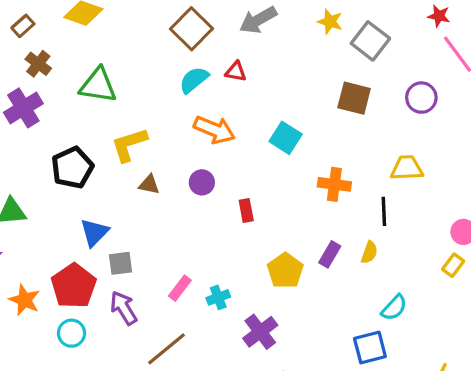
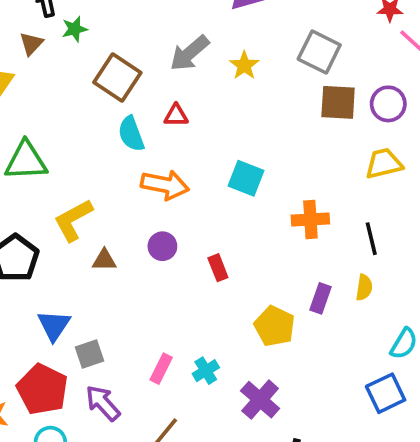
yellow star: (330, 22) -> (244, 65), moved, turned 30
cyan semicircle: (194, 80) -> (131, 134), turned -60
brown square: (354, 98) -> (338, 102), moved
yellow trapezoid: (407, 168) -> (384, 164), moved

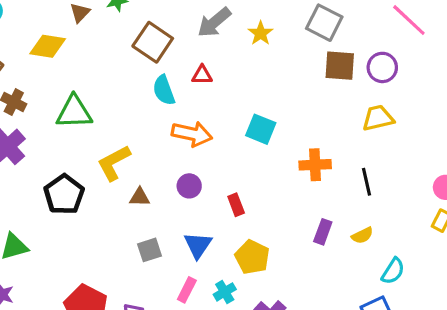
yellow semicircle: (364, 287) -> (362, 235), moved, turned 55
blue triangle: (54, 325) -> (198, 245), moved
yellow pentagon: (275, 326) -> (252, 257), moved
gray square: (90, 354) -> (150, 250), moved

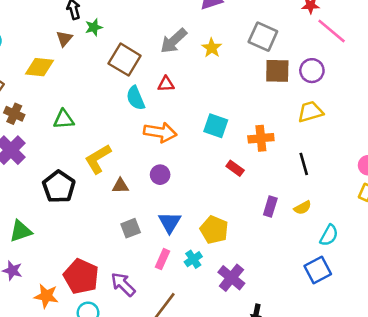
green triangle: (74, 112) -> (64, 119), size x0.7
orange cross: (315, 165) -> (261, 138), moved
red rectangle: (236, 205) -> (235, 168), moved, turned -30

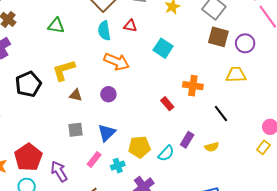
green triangle: (64, 119) -> (56, 26), moved
cyan square: (216, 126) -> (163, 48), moved
black line: (304, 164) -> (221, 114), turned -36
yellow pentagon: (214, 230) -> (139, 147), turned 30
cyan semicircle: (329, 235) -> (166, 153), moved

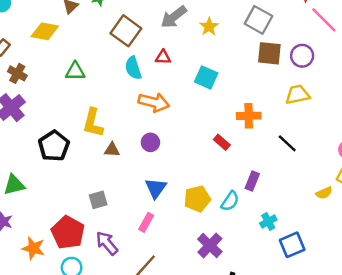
yellow L-shape: (64, 70) -> (93, 123), turned -50
gray square: (75, 130) -> (98, 200), moved
yellow semicircle: (212, 147) -> (324, 193), moved
cyan cross: (118, 166) -> (268, 222), moved

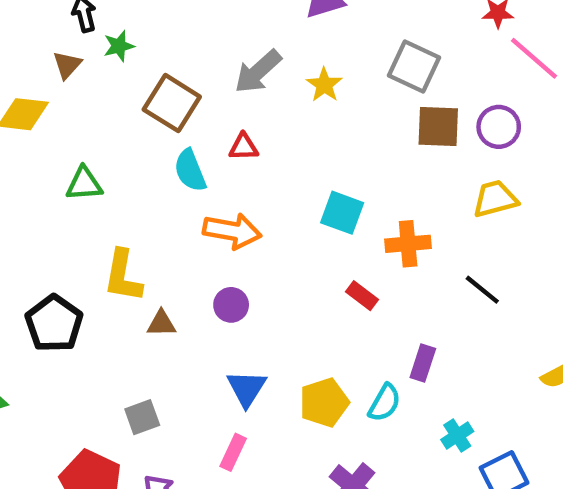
cyan square: (206, 77) -> (342, 213), moved

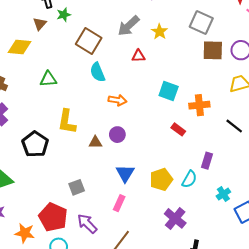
red triangle: (244, 147) -> (138, 56), moved
orange arrow: (232, 231) -> (117, 100), size x0.7
brown triangle: (161, 323) -> (95, 142), moved

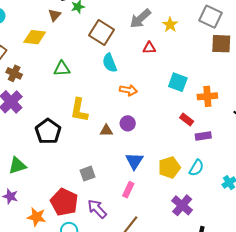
purple rectangle: (207, 161) -> (203, 136), moved, turned 63

